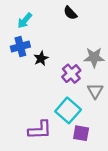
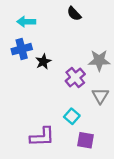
cyan arrow: (25, 21) -> (26, 22), turned 49
cyan square: (68, 110) -> (72, 116), size x0.6

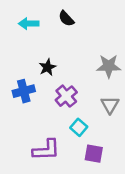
black semicircle: (74, 14) -> (66, 19), moved
blue cross: (22, 49) -> (24, 91), moved
purple cross: (75, 78) -> (66, 96), moved

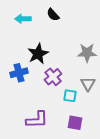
black star: (47, 67) -> (38, 54), size x1.5
cyan square: (79, 127) -> (70, 96), moved, turned -32

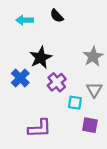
gray star: (87, 53) -> (93, 57), turned -30
blue cross: (19, 73) -> (20, 78), turned -30
purple square: (75, 123) -> (90, 125), moved

